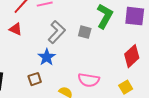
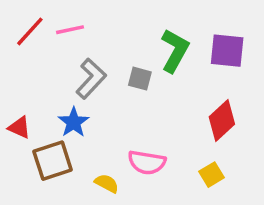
red triangle: (16, 29) -> (19, 127), moved
brown square: (35, 79) -> (53, 161), size x1.6

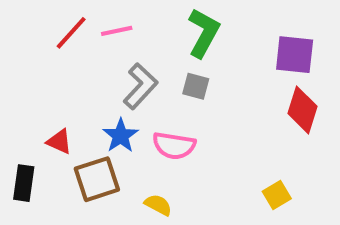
green L-shape: (175, 51) -> (204, 33), moved
red diamond: (222, 120) -> (302, 110), moved, turned -30
pink semicircle: (147, 162) -> (174, 146), moved

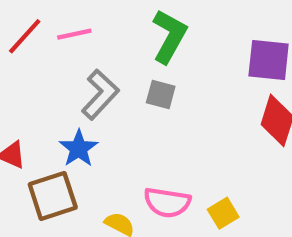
pink semicircle: (174, 146) -> (167, 202), moved
yellow square: (277, 195) -> (223, 213), moved

